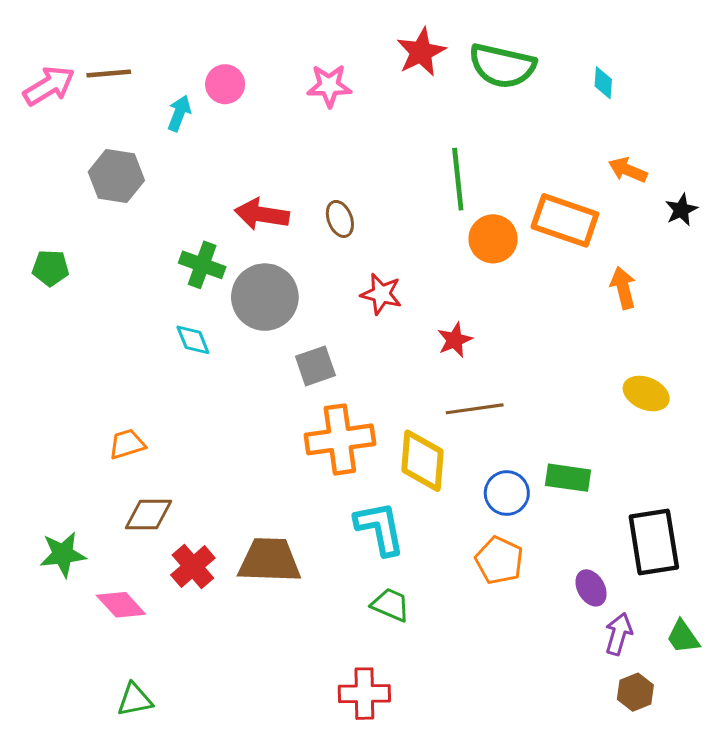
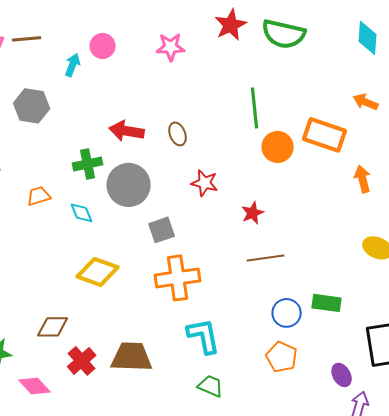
cyan diamond: (603, 83) -> (368, 38), moved, size x1.6
green cross: (202, 265) -> (88, 164), turned -32
orange trapezoid: (127, 444) -> (39, 196), moved
yellow diamond: (423, 461) -> (98, 272), moved, turned -75

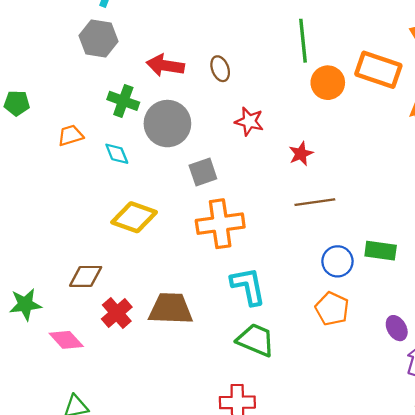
gray hexagon: (32, 106) -> (99, 39), moved
green cross: (88, 164) -> (123, 101), turned 32
green trapezoid: (211, 386) -> (256, 340), size x1.4

